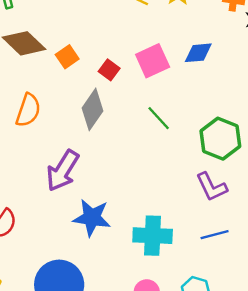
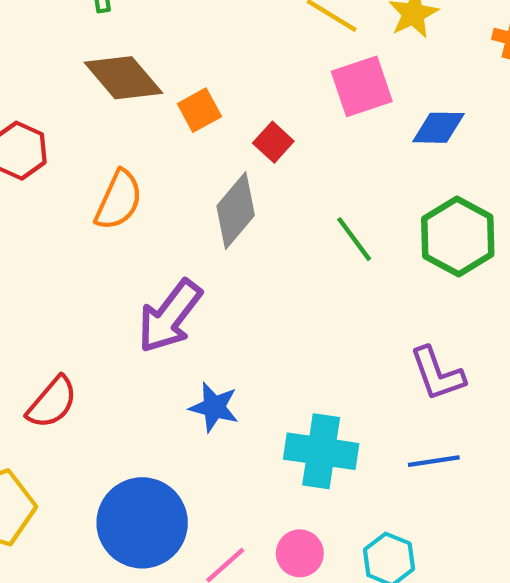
pink square: (153, 61) -> (362, 86), moved
green hexagon: (220, 139) -> (458, 236), moved
blue star: (92, 218) -> (214, 407), size x0.7

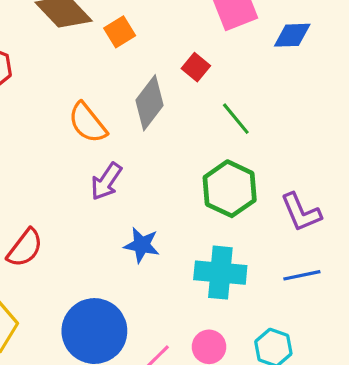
red square: (273, 142) -> (196, 67), moved
orange semicircle: (119, 200) -> (88, 123), moved, turned 120
green hexagon: (458, 236) -> (230, 189), moved
purple arrow: (170, 316) -> (106, 181), size x0.7

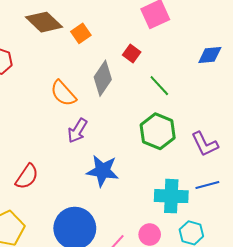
blue diamond: (292, 35) -> (210, 55), moved
blue star: (142, 245) -> (102, 171), size x1.4
cyan cross: (220, 273) -> (171, 196), moved

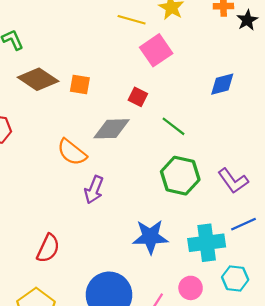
orange square: (81, 33) -> (80, 84), turned -36
gray diamond: (103, 78) -> (112, 129), turned 64
blue star: (102, 171) -> (150, 237), moved

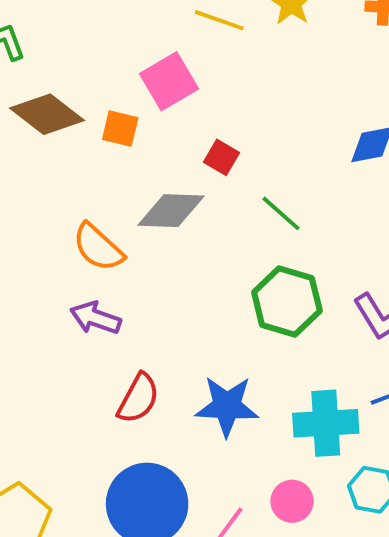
pink square: (156, 50) -> (169, 81), moved
purple arrow: (94, 190) -> (95, 318), moved, turned 84
red semicircle: (48, 248) -> (138, 398), moved

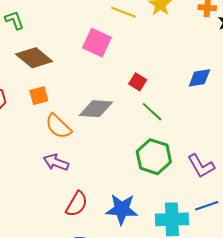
pink square: (169, 81) -> (97, 43), turned -36
orange square: (120, 129) -> (39, 96), moved, turned -30
red square: (222, 157) -> (138, 82), moved

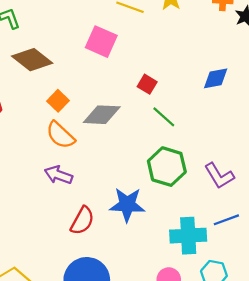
orange square: (39, 96) -> (58, 101), moved, turned -30
blue star: (122, 209) -> (127, 205), moved

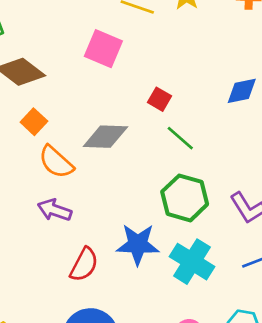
orange square: (58, 101) -> (34, 122), moved
cyan cross: (188, 236) -> (192, 262), moved, turned 36

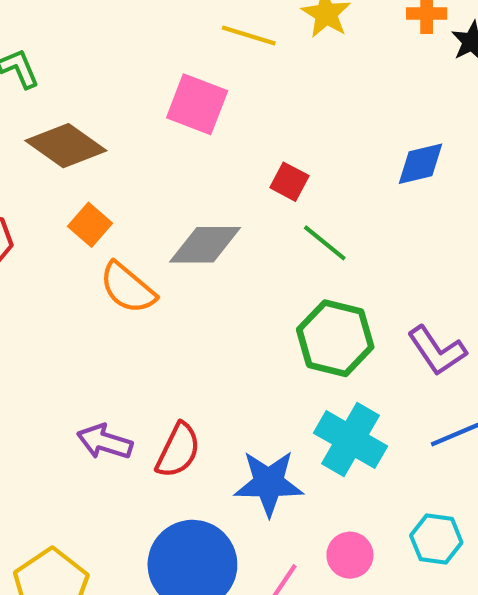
purple arrow: (55, 210) -> (105, 442), moved
blue star: (138, 244) -> (269, 483), moved

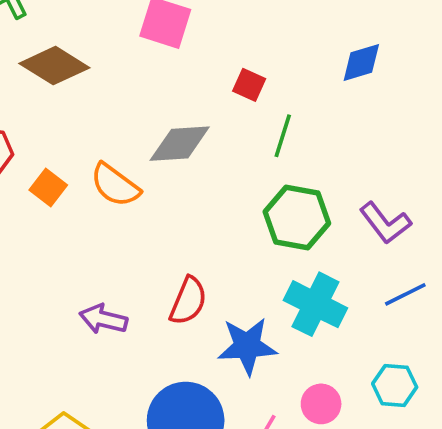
orange square: (90, 225) -> (48, 188), moved
green line: (325, 243) -> (283, 136), turned 72
red semicircle: (178, 450) -> (188, 301), moved

